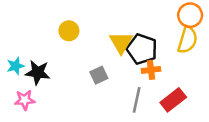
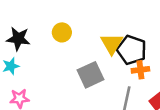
black star: (38, 73) -> (18, 39), moved
gray square: (99, 75) -> (91, 75), size x1.5

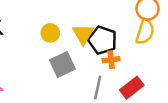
yellow circle: (62, 32) -> (50, 33), moved

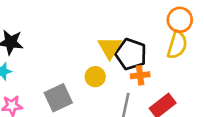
yellow circle: (50, 33) -> (95, 77), moved
gray square: (62, 65) -> (58, 98), moved

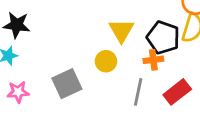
black pentagon: (131, 54) -> (163, 38), moved

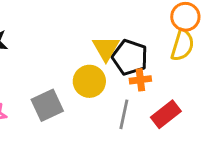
black pentagon: (163, 38) -> (130, 57), moved
yellow circle: (106, 61) -> (89, 81), size x1.4

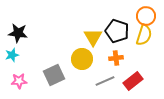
black pentagon: (130, 57) -> (117, 31), moved
gray line: (124, 114) -> (105, 81), turned 54

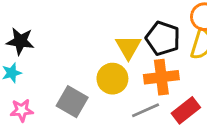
orange cross: (116, 58) -> (161, 77), size x1.6
gray square: (54, 75) -> (72, 102), turned -35

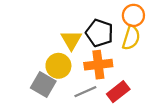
gray square: (72, 102) -> (43, 85), moved

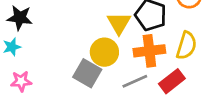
yellow semicircle: (131, 38) -> (186, 46), moved

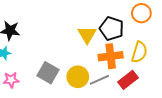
yellow circle: (104, 52) -> (78, 77), moved
gray square: (87, 73) -> (48, 73), moved

